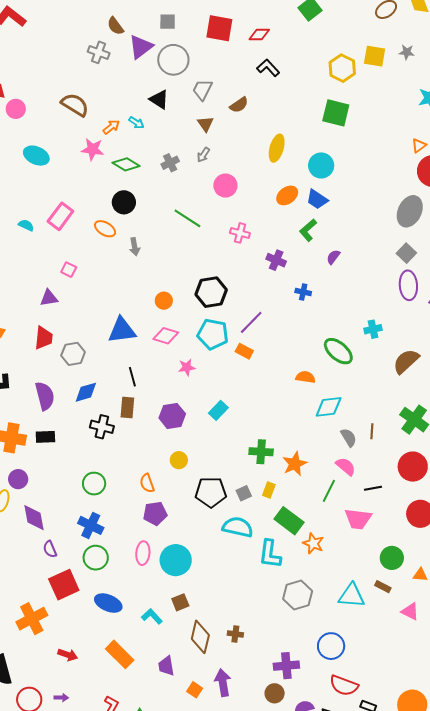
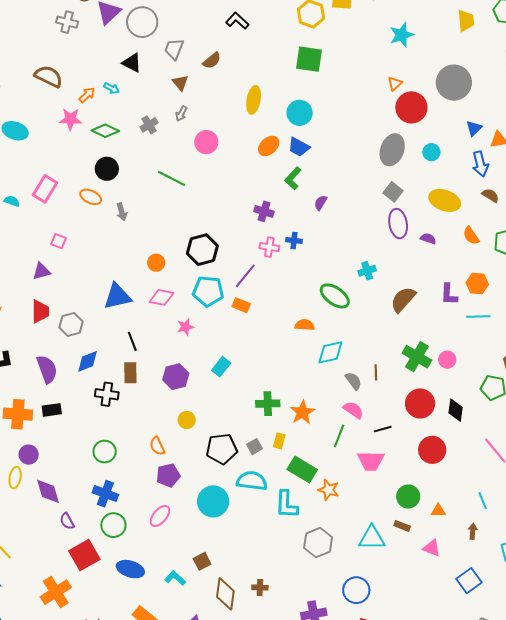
pink cross: (240, 233) -> (269, 247), moved
pink ellipse: (143, 553) -> (160, 516), turned 40
cyan circle: (176, 560) -> (213, 501), moved

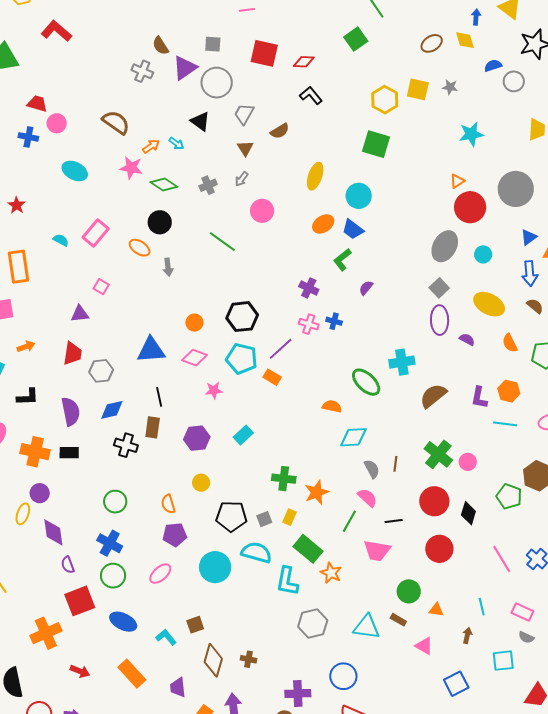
cyan cross: (367, 271) -> (402, 362), size x1.4

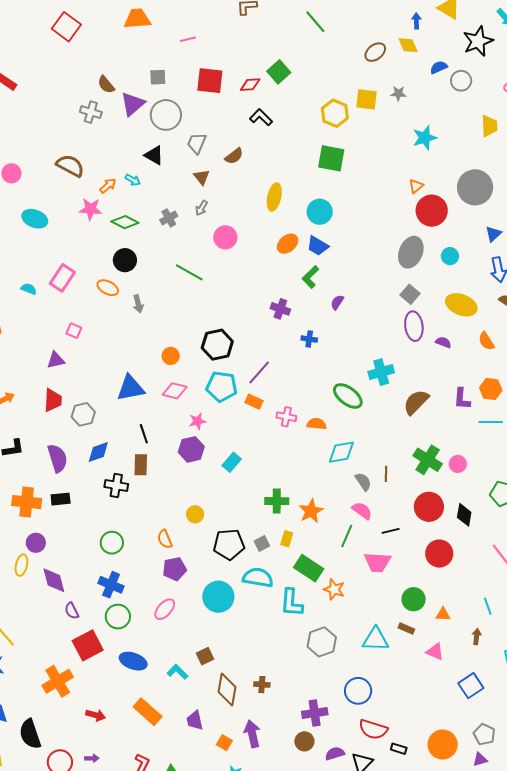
green square: (356, 39) -> (279, 72), moved
pink cross: (309, 324) -> (286, 417), moved
purple hexagon: (197, 438) -> (191, 449), moved

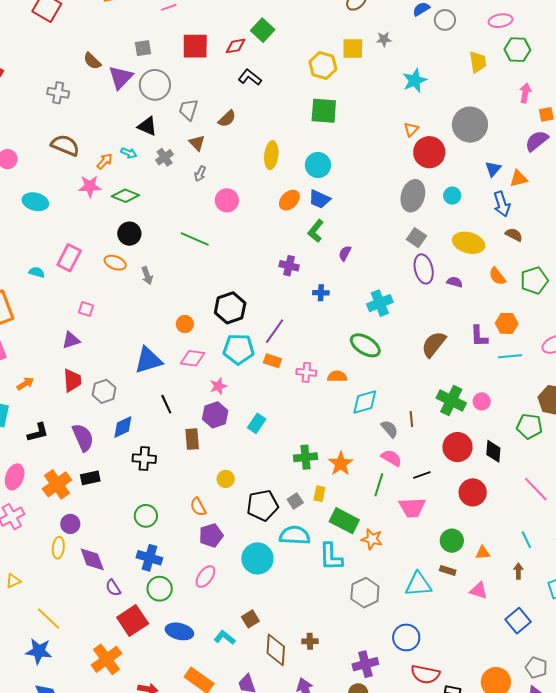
gray cross: (91, 112) -> (58, 93), moved
gray cross: (169, 218) -> (165, 157), moved
cyan cross: (381, 372) -> (380, 303), moved
brown rectangle: (141, 465) -> (192, 439), moved
orange cross: (27, 502) -> (57, 484), turned -36

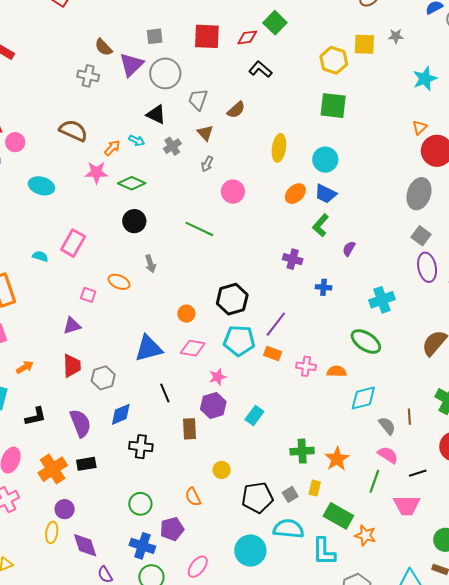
gray cross: (58, 93) -> (88, 76), moved
orange ellipse: (115, 263) -> (119, 282), moved
purple pentagon: (211, 535) -> (172, 529), moved

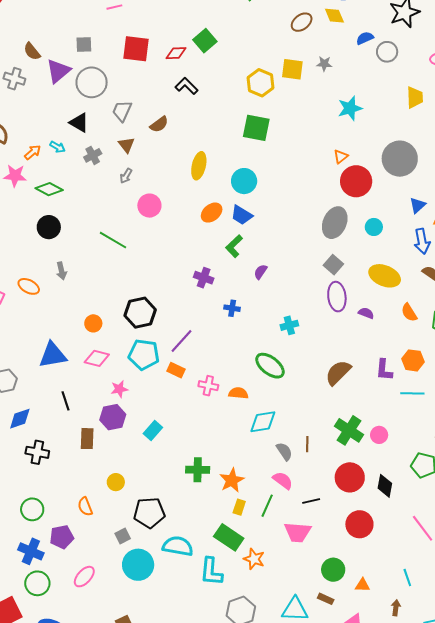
cyan cross: (382, 300) -> (289, 325), size x0.7
yellow rectangle: (315, 488) -> (239, 507), moved
gray square: (290, 494) -> (123, 536), moved

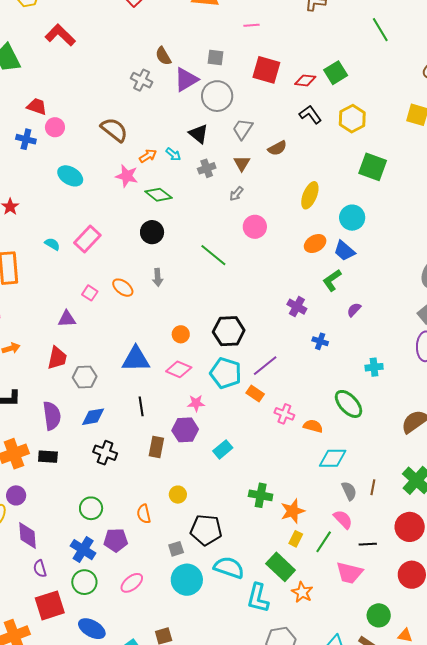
yellow hexagon: (261, 83) -> (352, 119), moved

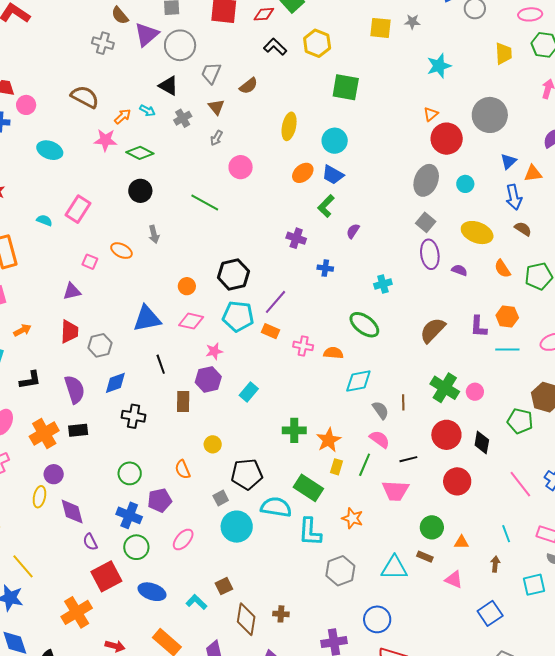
green rectangle: (281, 567) -> (308, 488), moved

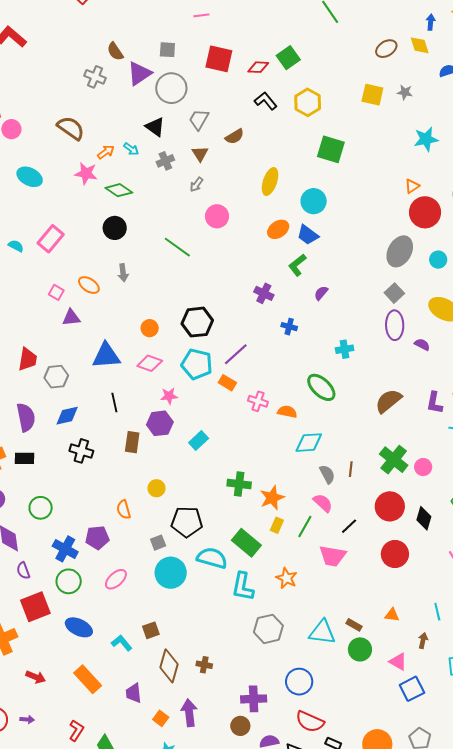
purple triangle: (72, 291) -> (71, 318), moved
black line: (408, 459) -> (349, 526), turned -36
green circle: (130, 473) -> (41, 508), moved
green circle: (432, 527) -> (360, 649), moved
pink triangle: (454, 580) -> (398, 662), moved

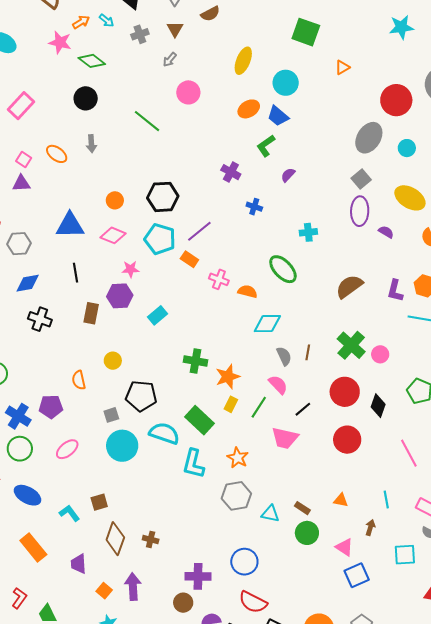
orange triangle: (412, 186) -> (342, 67), moved
purple triangle: (71, 318) -> (21, 183), moved
gray hexagon: (268, 629) -> (236, 496), moved
cyan triangle: (322, 632) -> (270, 514), size x0.7

